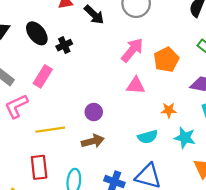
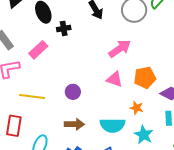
orange pentagon: (166, 60) -> (145, 78), moved
cyan semicircle: (148, 137) -> (112, 125), size x1.4
brown arrow: (93, 141) -> (74, 124), moved

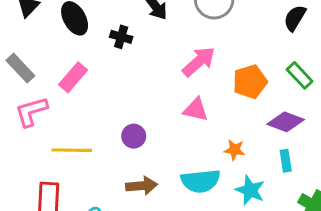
black cross: (64, 28) -> (121, 37), moved, turned 32
orange pentagon: (145, 78) -> (250, 82), moved

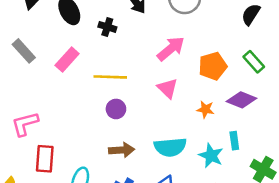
pink triangle: (196, 110) -> (168, 88), turned 30
pink L-shape: (31, 111) -> (25, 124), moved
yellow line: (72, 150) -> (110, 77), moved
orange star: (235, 150) -> (205, 109), moved
cyan rectangle: (286, 161) -> (234, 141), moved

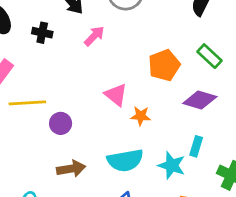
pink arrow: (171, 49) -> (94, 36), moved, size x0.7
yellow line: (110, 77) -> (27, 103), moved
orange star: (205, 109) -> (141, 116), moved
cyan rectangle: (234, 141) -> (196, 146), turned 30

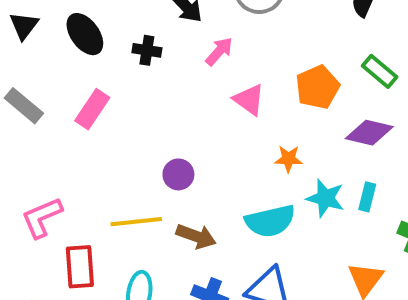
pink triangle: (116, 95) -> (249, 100), moved
yellow line: (27, 103) -> (136, 222), moved
cyan star: (172, 165) -> (325, 198), moved
brown arrow: (71, 169) -> (196, 236), turned 32

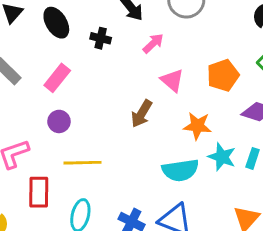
orange star: (288, 159) -> (197, 126), size x1.4
purple circle: (178, 174) -> (59, 121), moved
brown arrow: (196, 236) -> (142, 114), moved, turned 96

